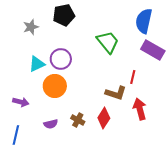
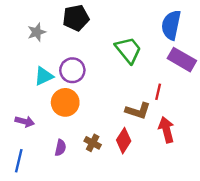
purple semicircle: (51, 124) -> (60, 148), turned -64

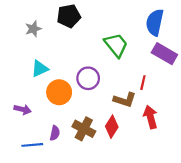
purple circle: (72, 70) -> (88, 78), moved
brown cross: (93, 143) -> (84, 129), size x1.5
blue line: (19, 161) -> (32, 145), moved, turned 72

